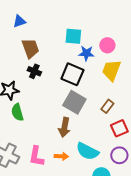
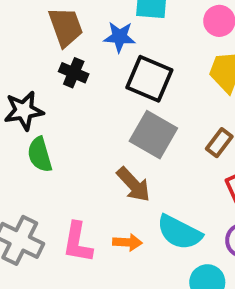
blue star: (86, 53) -> (120, 37), moved
brown arrow: (64, 127) -> (133, 184), turned -54

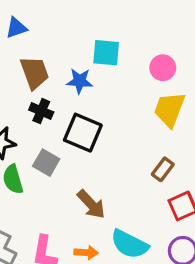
black square: (149, 79) -> (83, 133), moved
gray square: (153, 135) -> (46, 163), moved, size x0.7

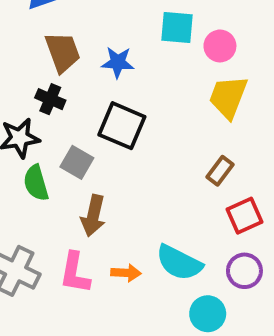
cyan square: (106, 53) -> (177, 28), moved
black cross: (41, 111) -> (50, 99), moved
brown arrow: (91, 204) -> (93, 216), moved, turned 56

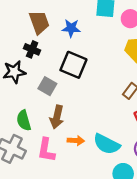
green semicircle: (36, 183) -> (24, 120), moved
orange arrow: (126, 273) -> (76, 141), moved

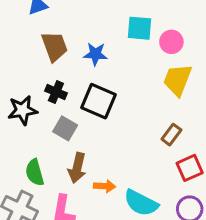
black cross: (32, 49) -> (56, 92), moved
orange arrow: (76, 141) -> (105, 186), moved

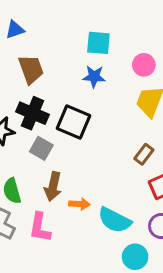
cyan square: (140, 28) -> (98, 43), moved
blue star: (95, 54) -> (94, 77), moved
black cross: (56, 92) -> (32, 113), size x1.5

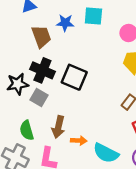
blue star: (94, 77) -> (65, 23), moved
gray square: (41, 148) -> (39, 98), moved

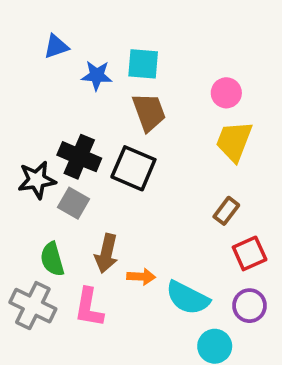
cyan square: (93, 16) -> (143, 64), moved
blue star: (65, 23) -> (97, 75), moved
brown trapezoid: (41, 36) -> (149, 112), moved

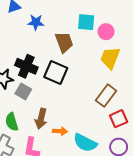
cyan square: (143, 64) -> (86, 22), moved
brown rectangle: (226, 211) -> (106, 96), size x1.5

